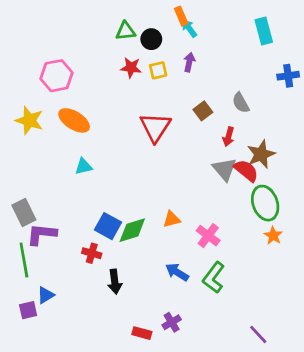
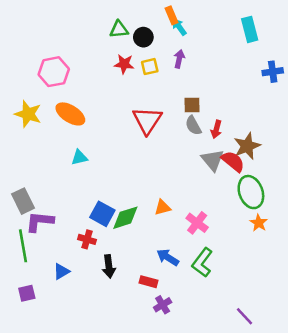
gray semicircle: (241, 103) -> (193, 125), moved
brown square: (203, 111) -> (192, 105), turned 36
blue triangle: (46, 295) -> (61, 271), moved
red rectangle: (142, 333) -> (148, 282), moved

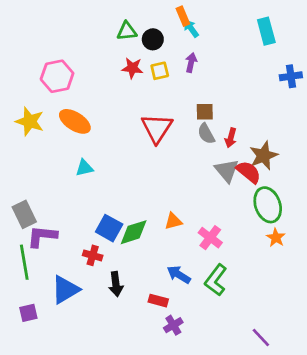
blue triangle: (61, 271) -> (65, 290), size x1.6

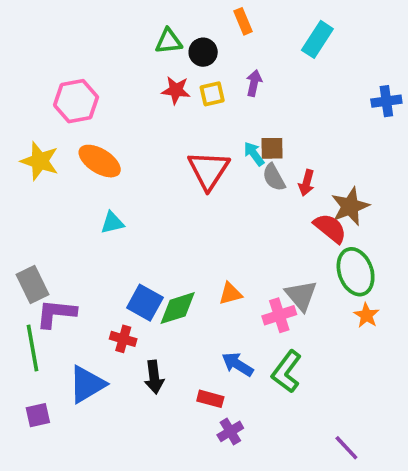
cyan arrow: (191, 28) -> (254, 154), moved
cyan rectangle: (266, 31) -> (317, 39), moved, turned 48
gray triangle: (227, 171) -> (301, 295), moved
pink cross: (210, 238) -> (279, 315), turned 35

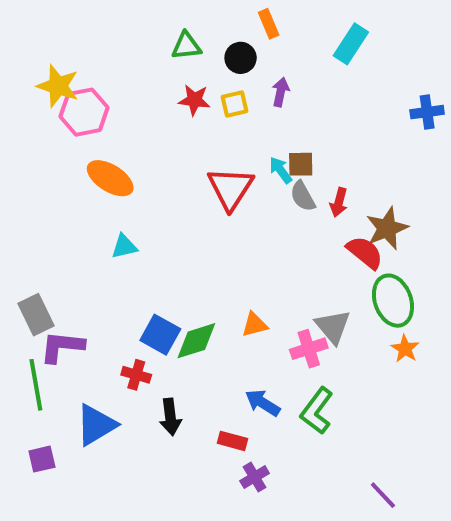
black circle: (203, 52) -> (241, 58), moved
yellow star: (40, 161) -> (58, 86), moved

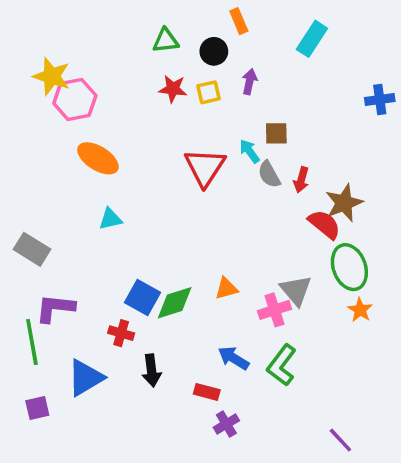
brown square: (301, 164) -> (276, 133), moved
gray rectangle: (36, 315) -> (32, 249), moved, turned -32

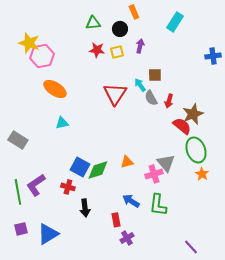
purple L-shape: (55, 308) -> (36, 185), moved, turned -40
green L-shape: (282, 365) -> (158, 205), turned -30
blue triangle: (85, 378) -> (48, 234), moved
red rectangle: (207, 392) -> (116, 220), turned 64

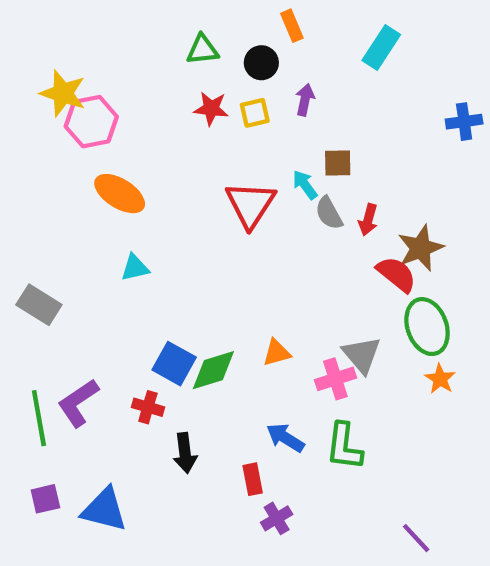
blue triangle: (48, 234) -> (104, 510), turned 45

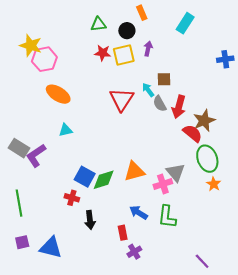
yellow square: (255, 113) -> (124, 55), size x1.5
red arrow: (368, 220) -> (179, 107), size x1.5
orange triangle: (277, 353) -> (134, 171), size x1.5
purple L-shape: (78, 403) -> (36, 155), moved

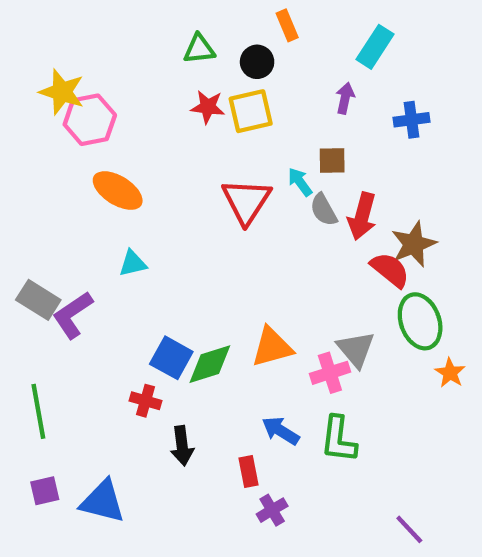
purple arrow: (148, 49) -> (345, 98), moved
blue cross: (225, 59) -> (411, 120), moved
orange star: (214, 184) -> (450, 373), moved

